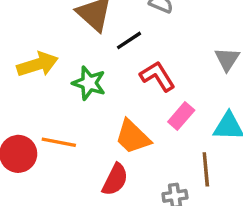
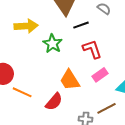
orange line: (59, 142) -> (22, 92), moved
brown line: (206, 169) -> (107, 108), turned 54

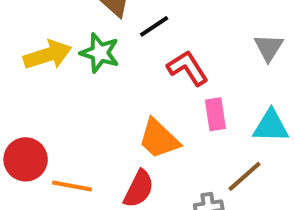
green star: (53, 44) -> (100, 53), moved
pink rectangle: (100, 75) -> (215, 114), turned -49

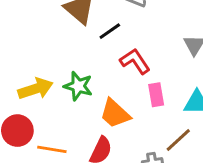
green star: (100, 53) -> (78, 86), moved
yellow arrow: (48, 55) -> (36, 89), moved

